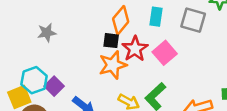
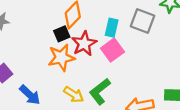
cyan rectangle: (156, 17) -> (112, 28), moved
black square: (111, 41) -> (62, 34), turned -35

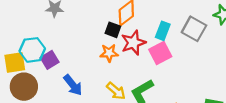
black square: (62, 34) -> (113, 30), turned 35
orange star: (61, 58) -> (109, 53), size x0.7

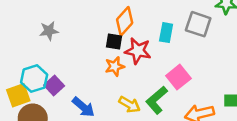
red star: (133, 43) -> (138, 51), turned -30
pink square: (160, 53) -> (178, 77), moved

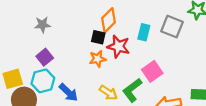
cyan hexagon: (34, 79) -> (43, 81), moved
purple square: (54, 86) -> (45, 57), moved

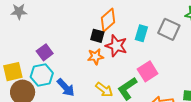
gray star: (42, 25) -> (19, 11), moved

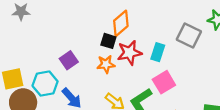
cyan rectangle: (141, 33) -> (158, 52), moved
red star: (116, 46) -> (129, 53), turned -30
purple square: (45, 52) -> (69, 60), moved

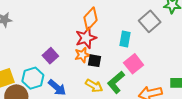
gray square: (189, 35) -> (150, 21), turned 30
black square: (108, 41) -> (94, 61), moved
red star: (129, 53) -> (86, 38), moved

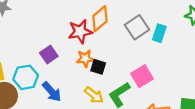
gray square: (150, 21) -> (137, 27), moved
red star: (86, 38) -> (80, 31), moved
cyan rectangle: (125, 39) -> (159, 33), moved

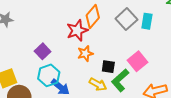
purple square: (49, 55) -> (43, 51), moved
black square: (98, 67) -> (108, 67), moved
cyan hexagon: (26, 77) -> (49, 75), moved

